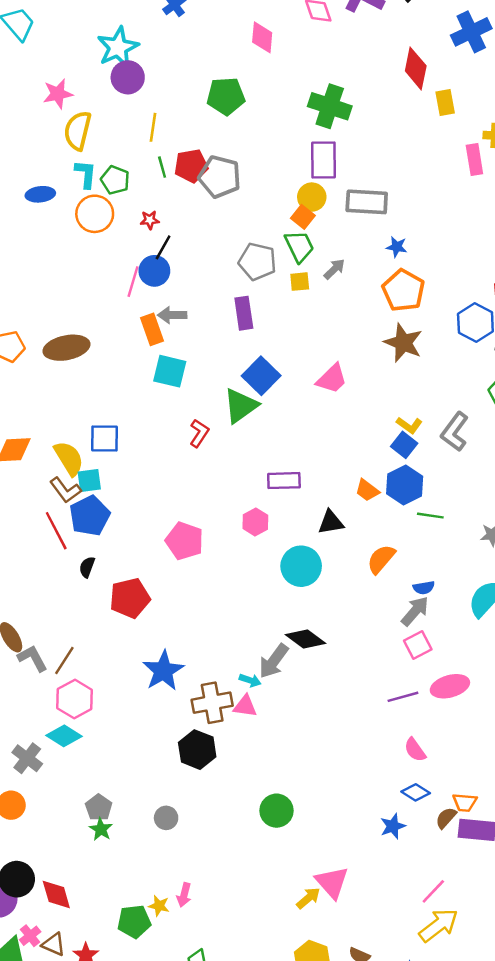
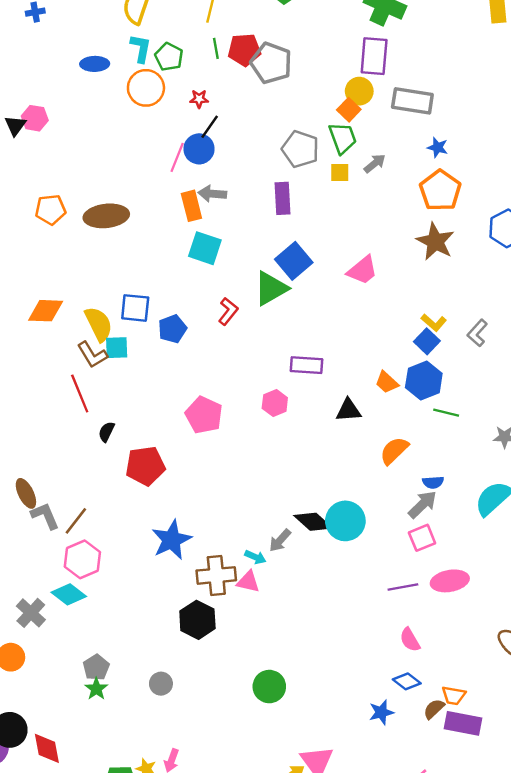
gray L-shape: (455, 432) -> (477, 333), size x0.7
blue pentagon: (90, 516) -> (172, 329), moved, size x0.7
cyan circle: (301, 566) -> (345, 521), moved
gray arrow: (274, 661) -> (280, 540), size x0.7

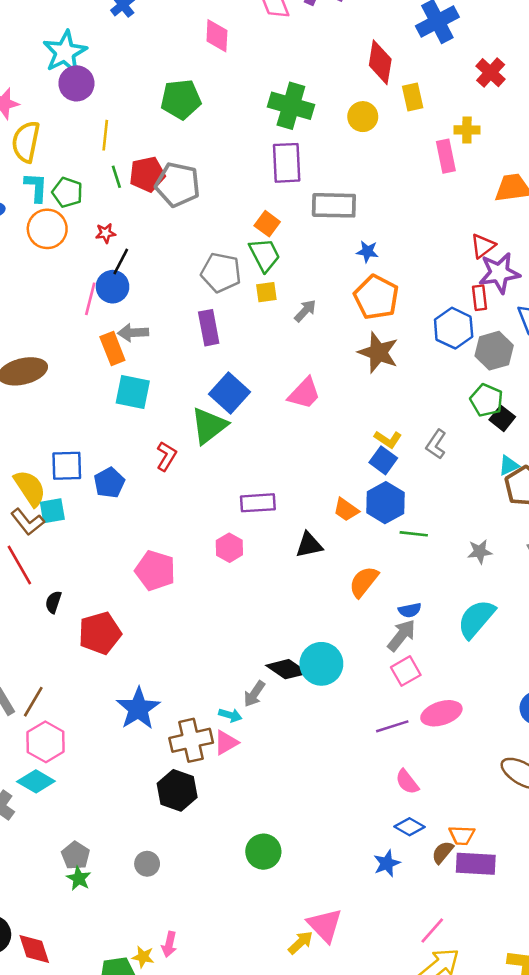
yellow circle: (359, 91) -> (363, 117), moved
gray arrow: (375, 163) -> (305, 311), moved
pink triangle: (248, 582) -> (226, 743), turned -35

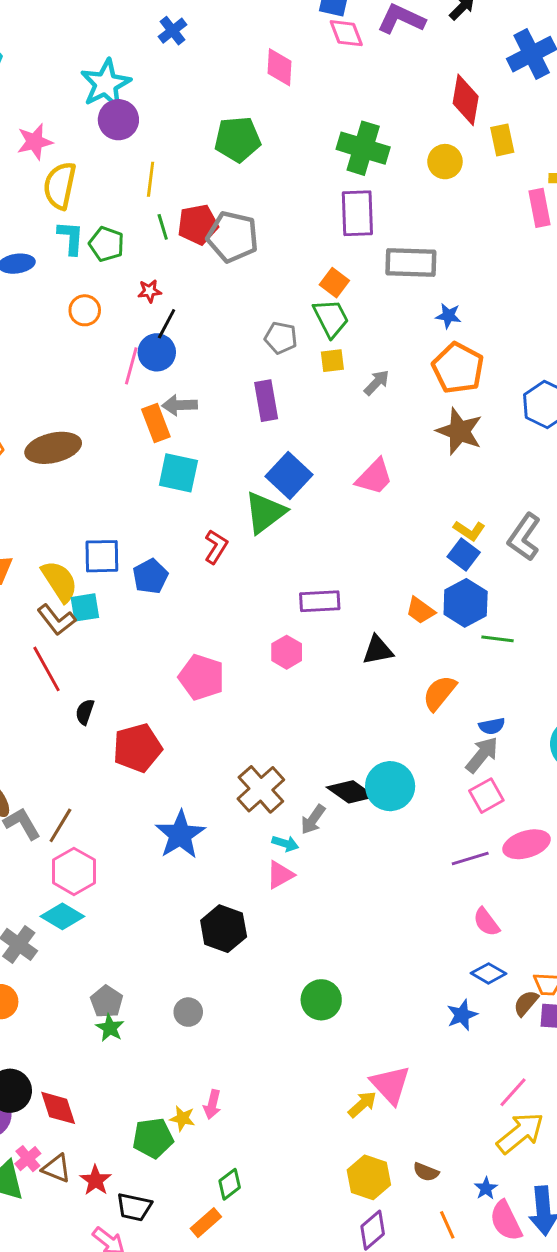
orange circle: (47, 229) -> (85, 310), moved, size x0.7
gray pentagon: (221, 273) -> (281, 338), size x0.7
gray L-shape: (436, 444) -> (524, 537), size x1.4
brown cross: (191, 740) -> (261, 789), moved, turned -30

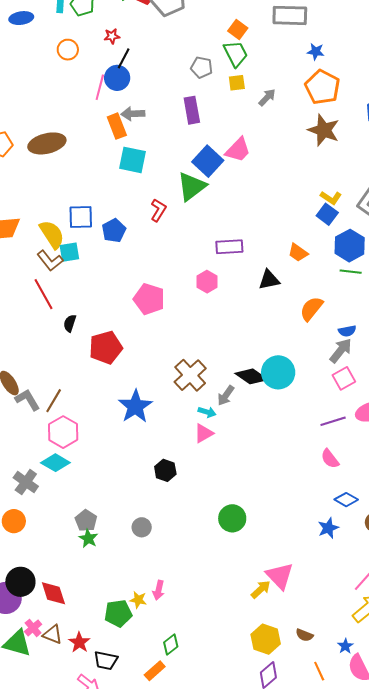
pink trapezoid: (374, 477) -> (238, 150), moved
blue hexagon: (466, 603) -> (350, 246), moved
pink semicircle: (486, 922) -> (330, 459), moved
black hexagon: (224, 929) -> (165, 470), size x0.7

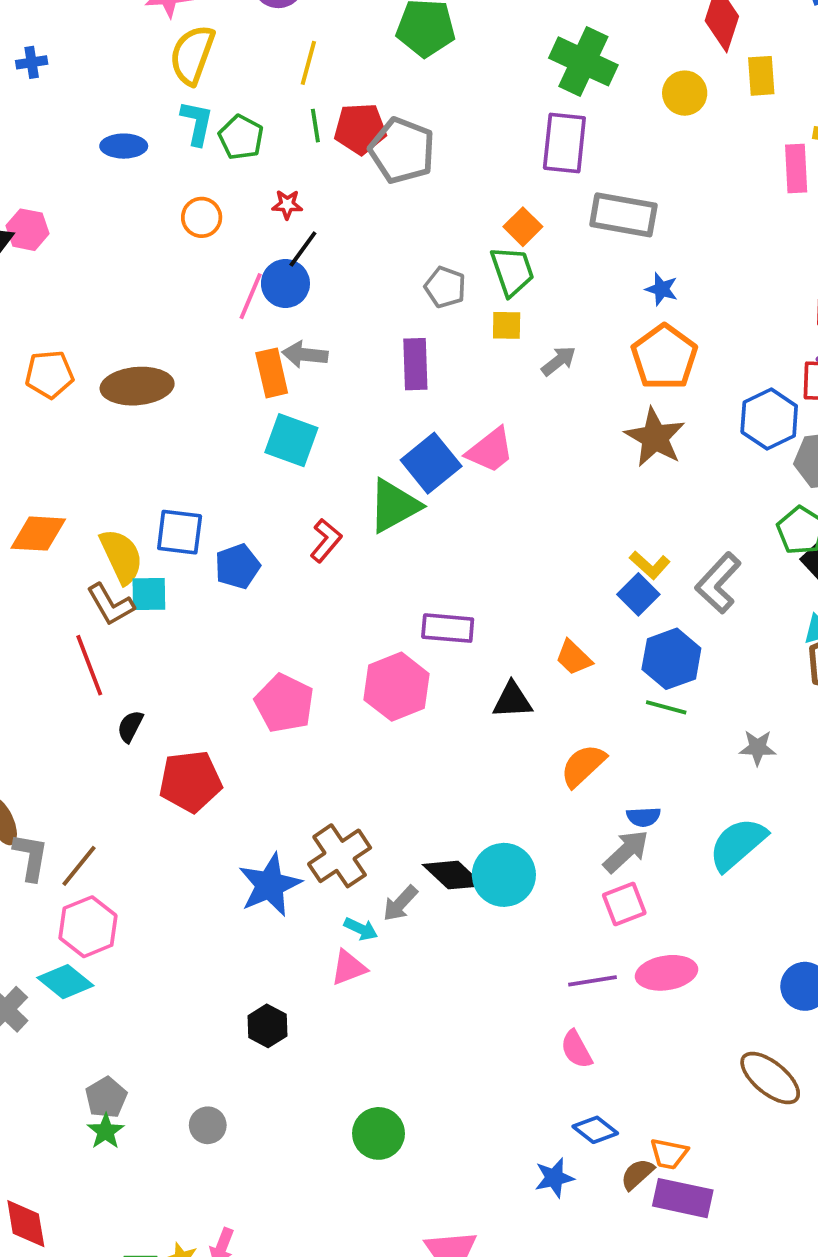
pink hexagon: (207, 282) -> (397, 687), size x1.6
gray L-shape: (28, 400) -> (31, 857), turned 32
blue star: (135, 406) -> (270, 885), moved

